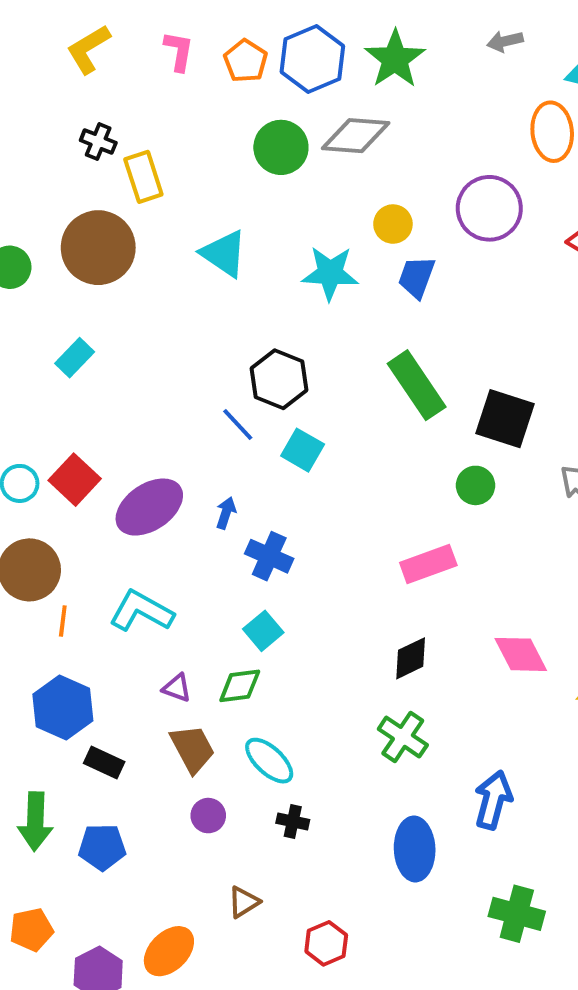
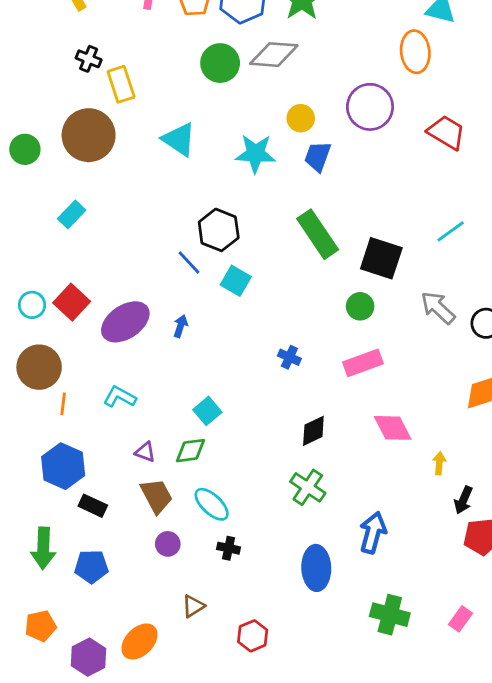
blue cross: (269, 556) -> (289, 357), moved, size x0.7
pink rectangle: (428, 564) -> (363, 363), moved
cyan L-shape: (141, 611) -> (120, 397), size x0.7

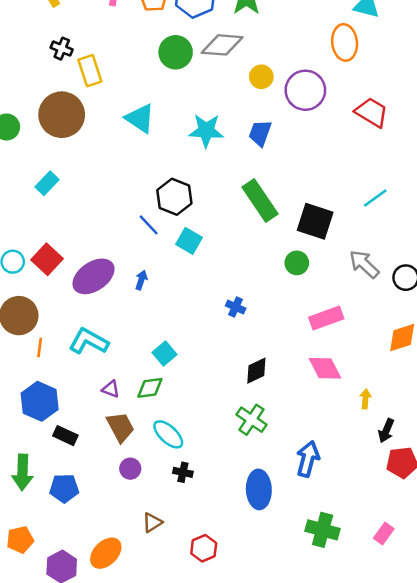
yellow circle: (301, 118) -> (261, 77), moved
pink rectangle: (363, 363) -> (326, 318), moved
cyan L-shape: (120, 397) -> (89, 341), size x1.4

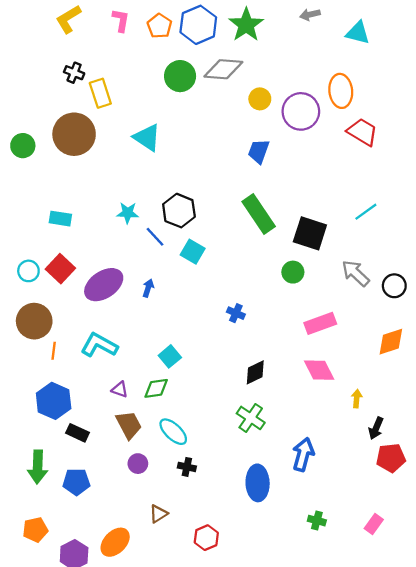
orange ellipse: (345, 42) -> (341, 91), moved
cyan star: (206, 131) -> (128, 213), moved, size x0.7
cyan rectangle: (47, 183) -> (60, 219), moved, turned 55
green cross: (323, 530) -> (317, 521), size x0.6

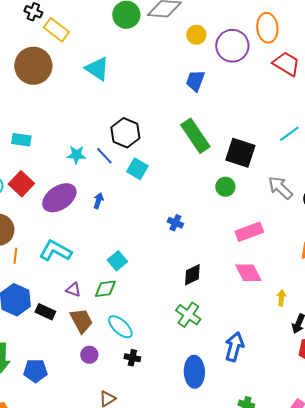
yellow rectangle: (100, 93) -> (56, 30), turned -35
cyan star: (128, 213) -> (76, 155), moved
black rectangle: (77, 433) -> (45, 312), moved

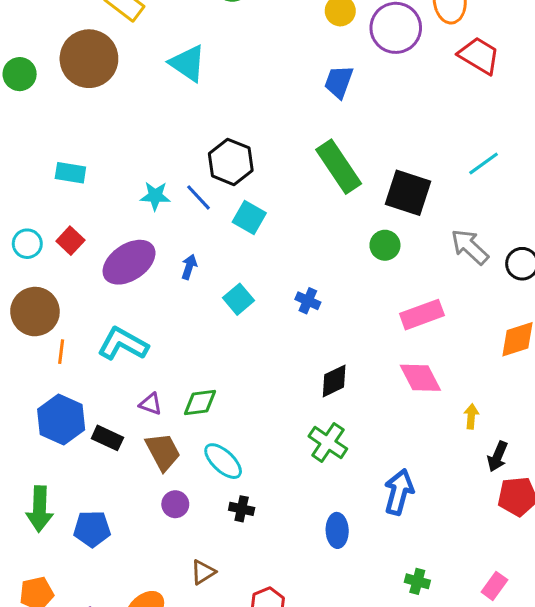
red square: (21, 184) -> (70, 241), size x0.7
cyan square: (117, 261) -> (238, 299), moved
blue ellipse: (194, 372) -> (337, 530), size x0.7

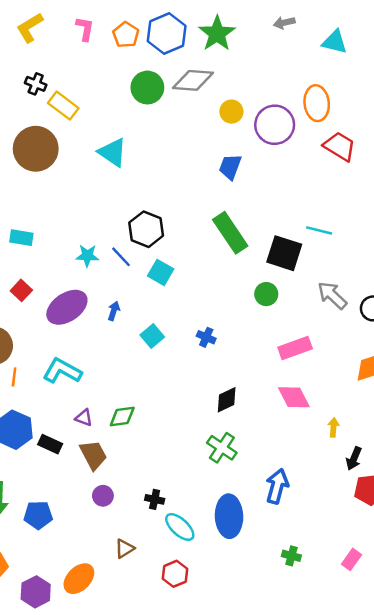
cyan line: (484, 164) -> (319, 230), moved, turned 50
cyan ellipse: (223, 461) -> (180, 527), moved
blue ellipse: (337, 530) -> (229, 516), size x1.6

